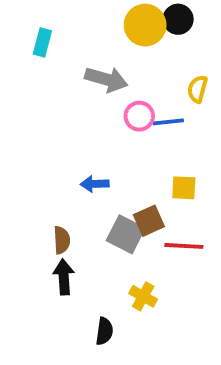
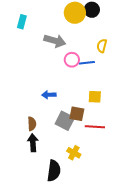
brown square: (149, 221) -> (77, 114), turned 35
black semicircle: (104, 331) -> (54, 171), size x1.5

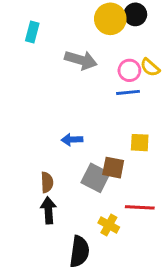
yellow semicircle: (102, 46) -> (150, 67), turned -64
pink circle: (72, 60) -> (129, 70), moved
red line: (95, 127) -> (140, 207), moved

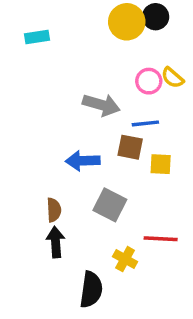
cyan rectangle: (32, 32) -> (37, 37), turned 66
gray arrow: (81, 60) -> (101, 105), moved
blue line: (128, 92) -> (145, 123), moved
blue arrow: (72, 140) -> (83, 161), size x1.4
brown square: (113, 168) -> (130, 147), moved

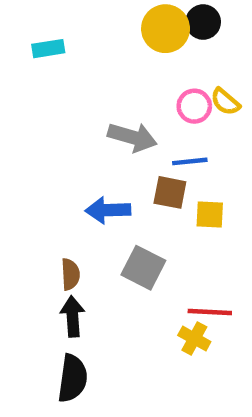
yellow cross: (125, 259) -> (194, 339), moved
black semicircle: (91, 290) -> (73, 378), moved

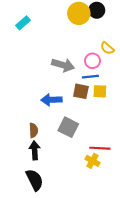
cyan rectangle: (48, 49) -> (23, 23), turned -32
pink circle: (194, 106) -> (93, 61), moved
yellow square: (210, 215) -> (100, 91), moved
black semicircle: (73, 378) -> (35, 180), turned -35

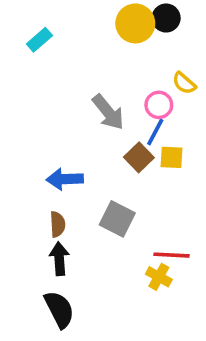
gray arrow: (63, 65) -> (108, 112), turned 35
blue line: (90, 77) -> (155, 132), turned -56
brown square: (81, 91) -> (139, 157), turned 35
blue arrow: (51, 100) -> (65, 179), moved

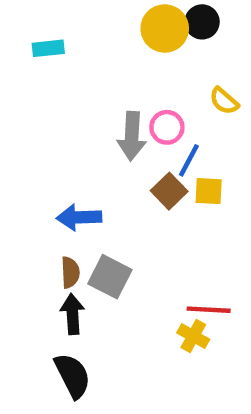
cyan rectangle: (39, 40) -> (48, 48), turned 35
pink circle: (159, 105) -> (167, 127), moved
gray arrow: (108, 112) -> (132, 136), turned 42
gray square: (117, 219) -> (110, 277), moved

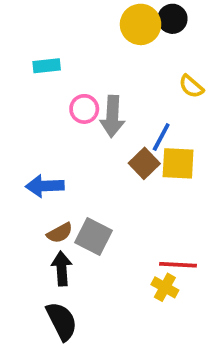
cyan rectangle: (48, 48) -> (47, 66), moved
pink circle: (167, 127) -> (84, 109), moved
yellow square: (209, 191) -> (178, 163), size x1.4
blue arrow: (79, 217) -> (45, 186), moved
brown semicircle: (70, 272) -> (60, 233), turned 64

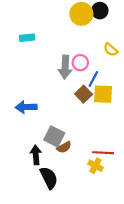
pink circle: (84, 109) -> (80, 63), moved
brown semicircle: (60, 233) -> (64, 147), moved
black semicircle: (62, 321) -> (49, 178), moved

